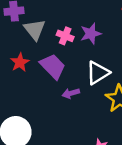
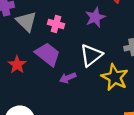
purple star: (91, 34) -> (95, 17), moved
red star: (20, 62) -> (17, 65), moved

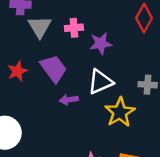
purple star: (95, 17) -> (101, 44), moved
pink cross: (56, 24) -> (74, 28), moved, turned -35

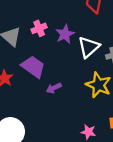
white triangle: (100, 82) -> (89, 47), moved

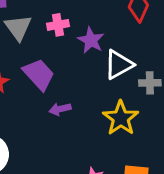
purple star: (65, 34) -> (91, 40), turned -30

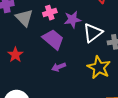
purple star: (91, 40) -> (72, 20), turned -30
purple trapezoid: (39, 74) -> (53, 39), moved

